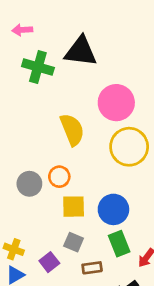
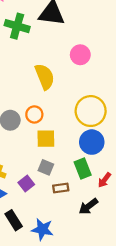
pink circle: (116, 103) -> (80, 55), size x0.7
yellow circle: (129, 147) -> (91, 111), moved
blue circle: (113, 209) -> (92, 142), moved

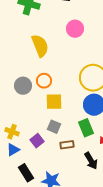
pink circle: (80, 55) -> (75, 29), moved
yellow semicircle: (45, 77) -> (40, 46), moved
black arrow: (88, 206) -> (91, 161), turned -84

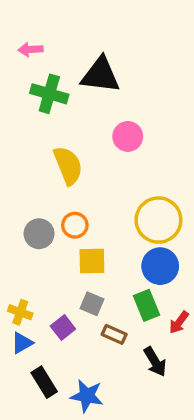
brown rectangle: (67, 145) -> (114, 334), turned 32

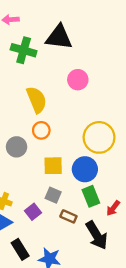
orange circle: (75, 225) -> (41, 130), moved
blue circle: (160, 266) -> (85, 169), moved
black arrow: (155, 362) -> (97, 235), size x1.4

